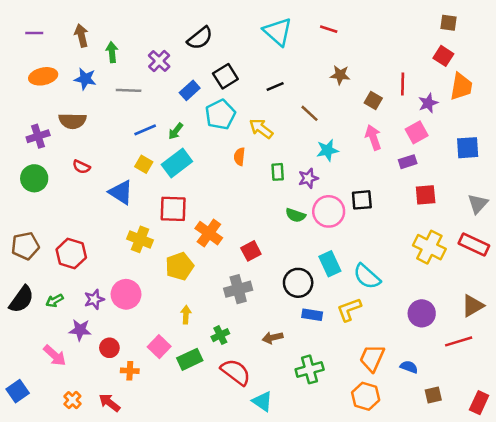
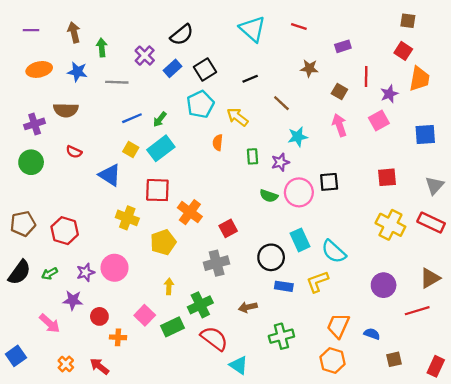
blue rectangle: (190, 90) -> (172, 68), moved
purple rectangle: (408, 162) -> (343, 46), moved
green cross: (220, 335) -> (200, 305), size x1.5

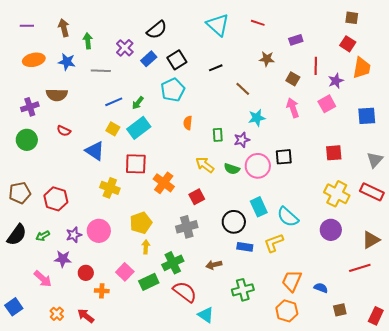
yellow arrow: (237, 117) -> (205, 165), moved
yellow pentagon: (163, 242) -> (141, 223), moved
purple circle: (384, 285) -> (331, 230), moved

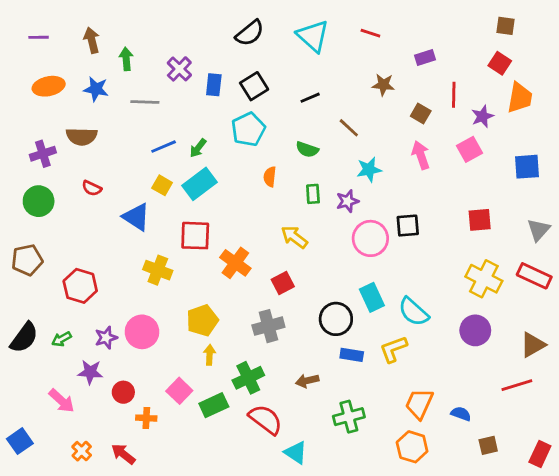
black semicircle: (157, 30) -> (250, 33), moved
blue rectangle: (149, 59) -> (214, 85), turned -42
green semicircle: (232, 169) -> (307, 149), moved
brown pentagon: (20, 193) -> (27, 260), moved

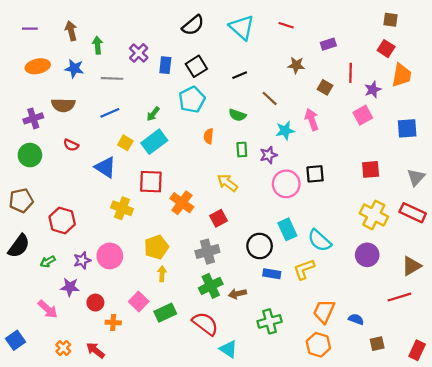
blue line: (164, 147) -> (110, 113), moved
pink arrow: (421, 155) -> (312, 120), moved
black semicircle: (24, 338) -> (19, 246), moved
green cross: (248, 378) -> (211, 286), moved

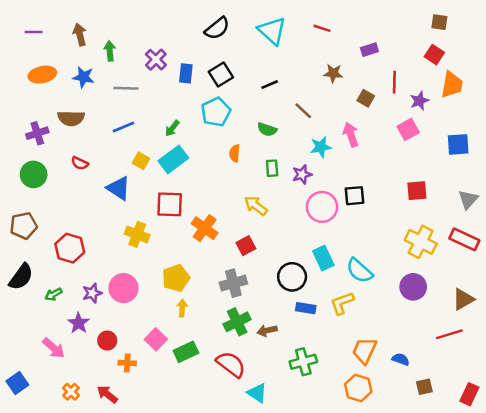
purple star: (70, 287) -> (79, 323), turned 30

